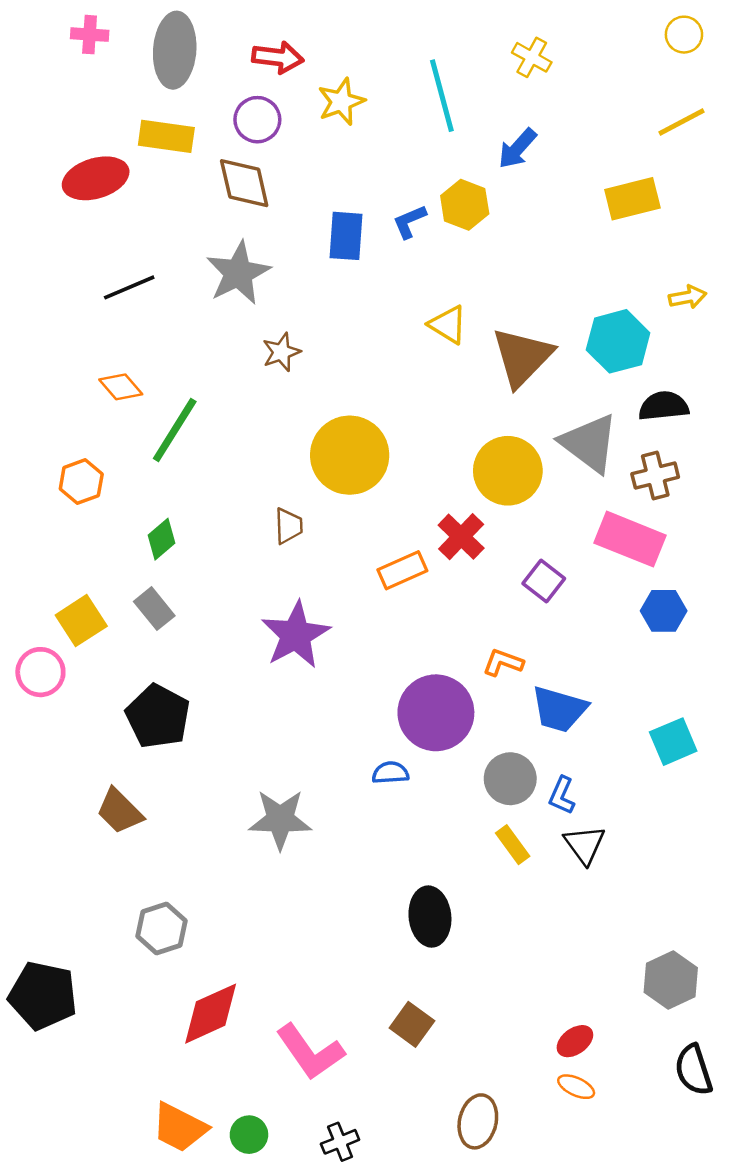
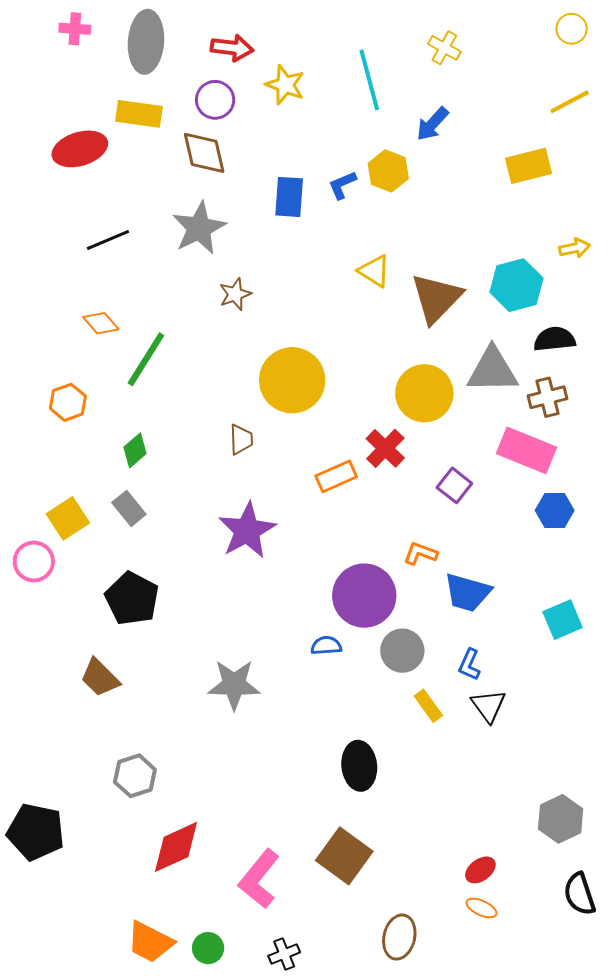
yellow star: (341, 102) -> (285, 85), turned -30
gray triangle: (589, 443) -> (492, 370), turned -38
gray circle: (510, 779) -> (402, 651), moved
brown square: (412, 1024) -> (344, 856), size x1.5
pink L-shape: (310, 1052) -> (259, 879), turned 74

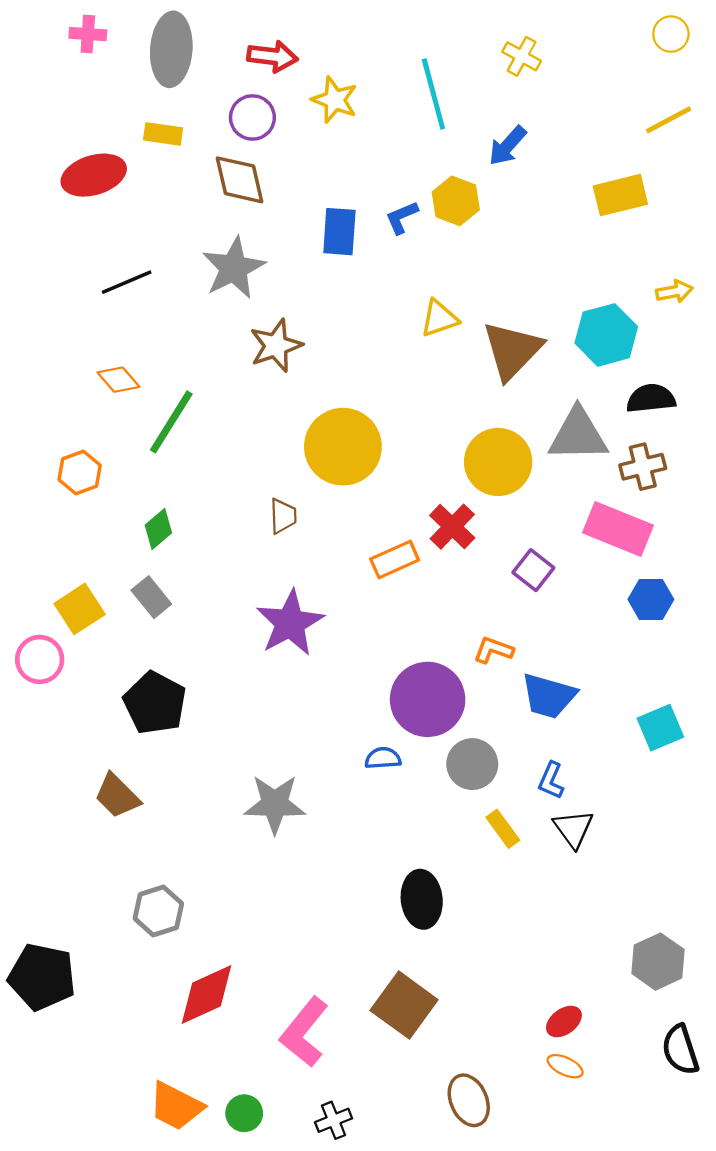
yellow rectangle: (139, 114) -> (163, 134), size x0.7
yellow triangle: (374, 271) -> (439, 319), turned -51
brown star: (235, 294) -> (276, 346), size x1.4
brown ellipse: (399, 937) -> (469, 1100), turned -36

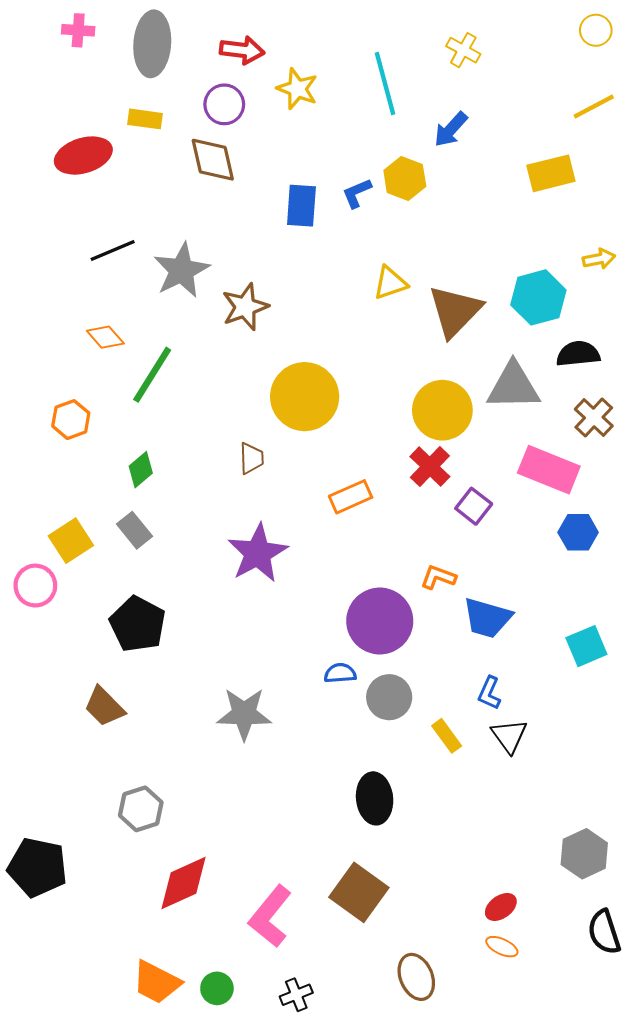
gray star: (234, 268) -> (181, 270), moved
brown cross: (643, 467) -> (594, 417), moved, turned -33
red cross: (452, 527) -> (430, 467), moved
gray circle: (472, 764) -> (389, 697), moved

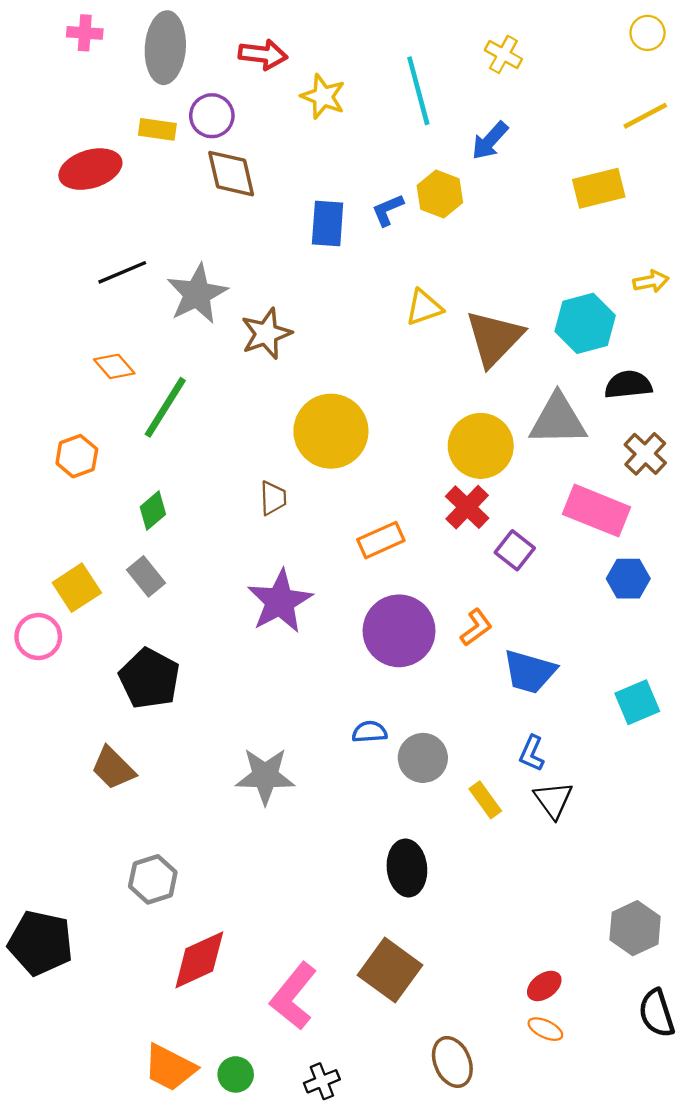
purple circle: (224, 104) -> (212, 116), moved
orange L-shape: (438, 577) -> (476, 627), turned 124
purple circle: (380, 621) -> (399, 631), moved

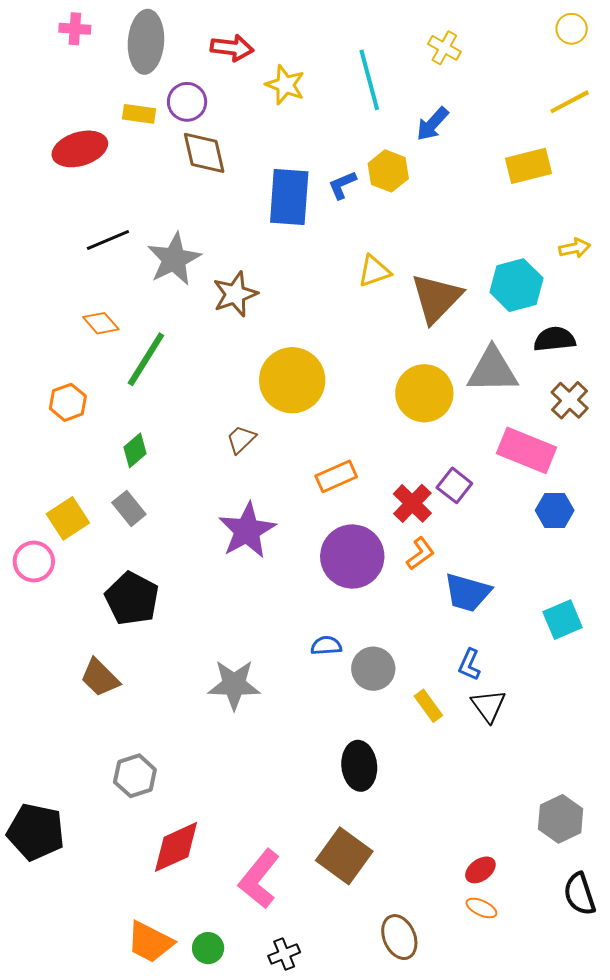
blue rectangle: (328, 224) -> (289, 197), size x1.4
brown trapezoid: (273, 498) -> (241, 439), turned -132
red cross: (467, 507) -> (412, 503), moved

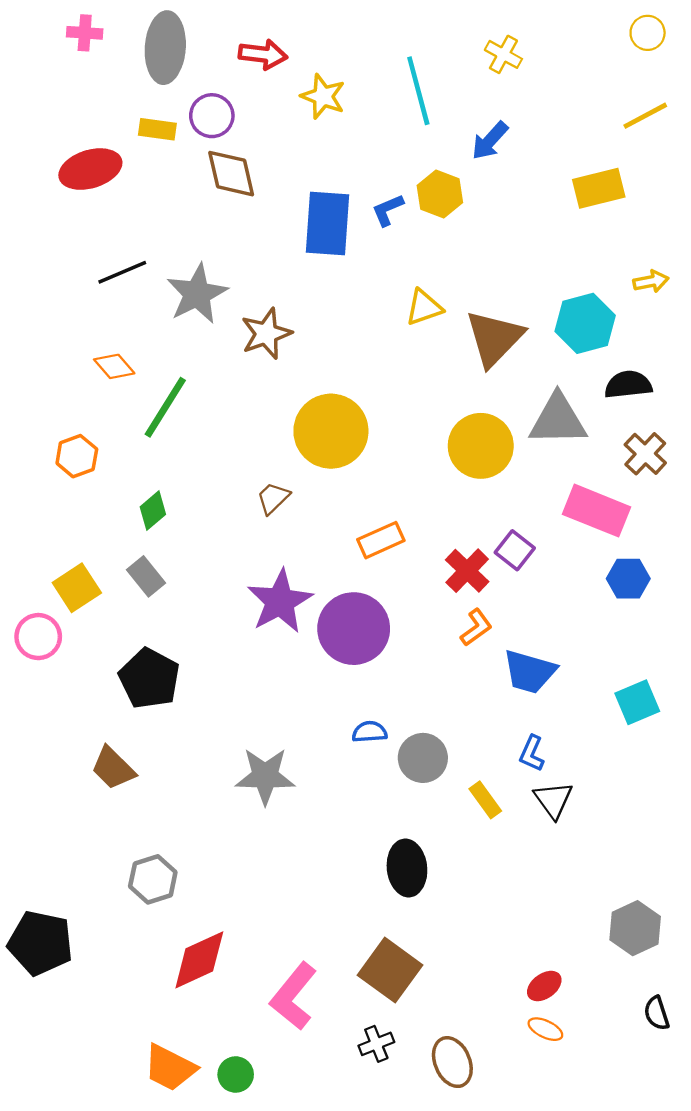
purple circle: (352, 556) -> (354, 629), moved
black semicircle: (580, 894) -> (657, 1013), size x0.7
black cross: (284, 954) -> (376, 1044), moved

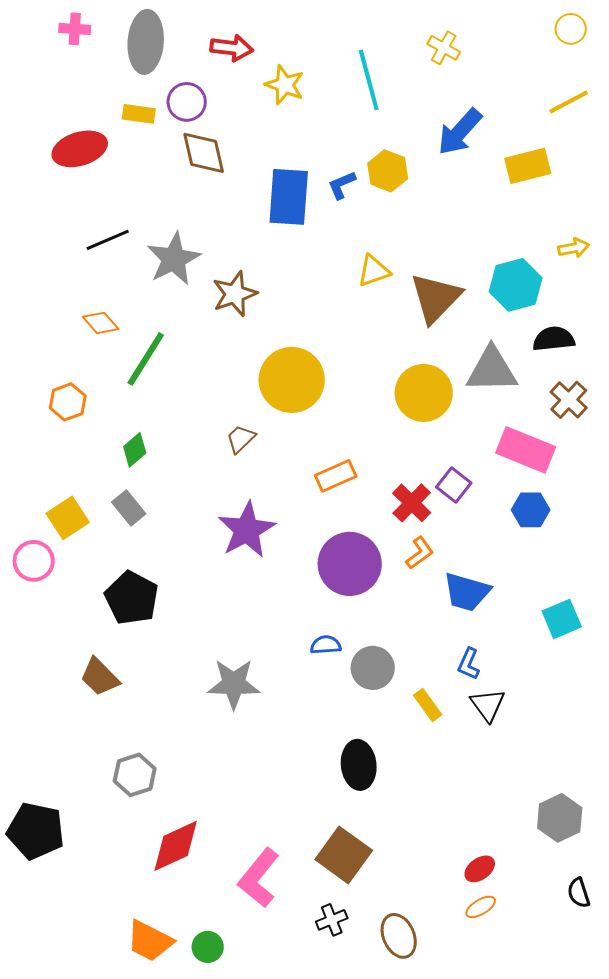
blue arrow: (490, 141) -> (460, 132), moved, size x1.4
blue hexagon: (628, 579) -> (531, 510), moved
purple circle: (354, 629) -> (350, 564), moved
orange ellipse: (545, 1029) -> (481, 907), turned -56

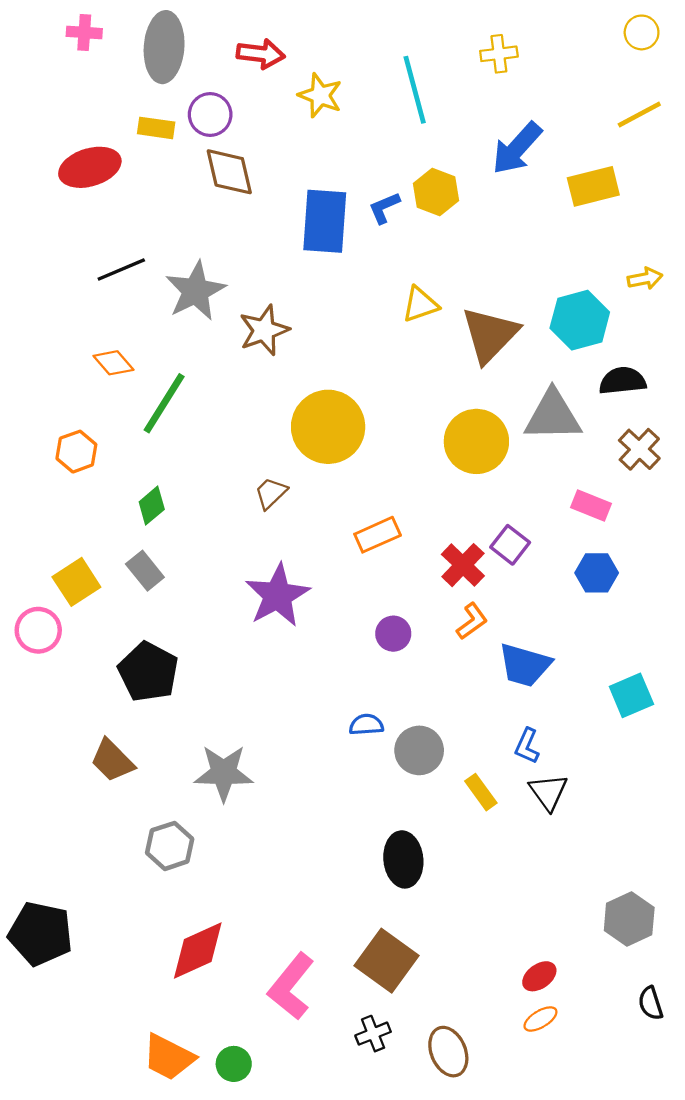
yellow cross: (444, 48) -> (499, 54), turned -36
pink rectangle: (526, 450) -> (591, 506), size x0.6
purple circle: (350, 564) -> (393, 634), size x0.5
gray star: (234, 684) -> (224, 773), moved
gray hexagon: (135, 775) -> (170, 846), moved

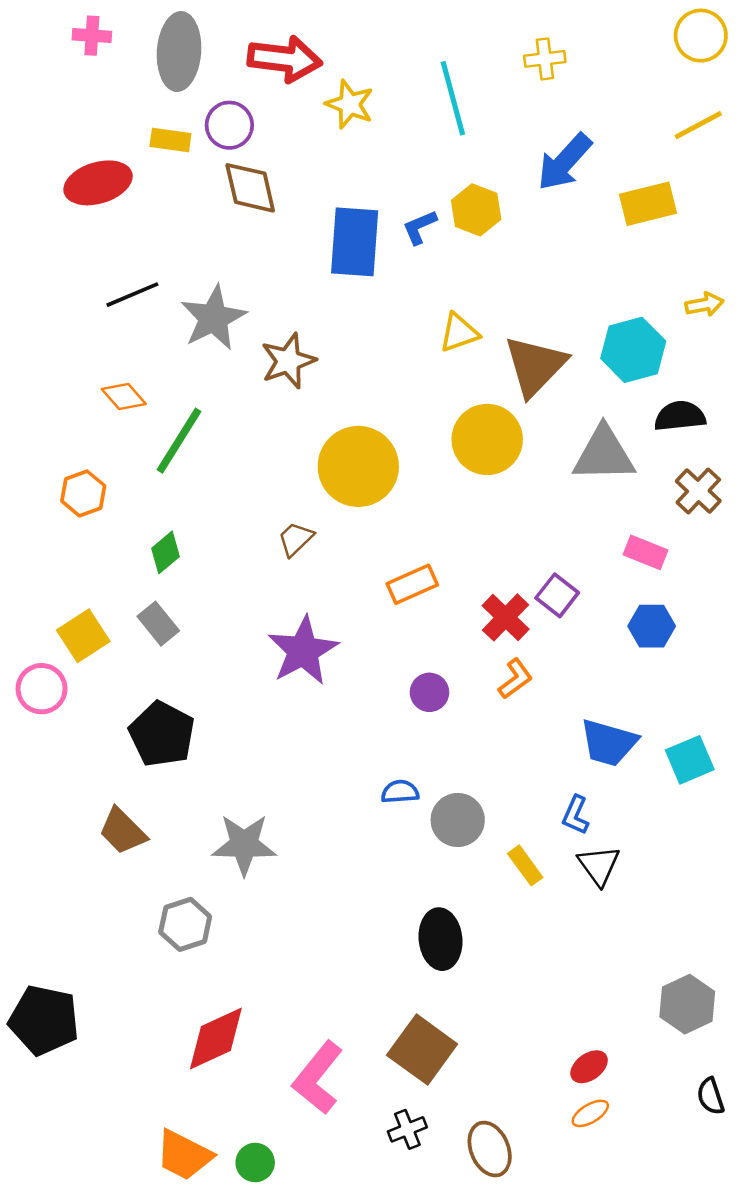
yellow circle: (642, 32) -> (701, 36), size x1.4
red arrow: (261, 54) -> (285, 59), size x1.4
yellow circle: (476, 441) -> (487, 439), moved
blue trapezoid: (525, 665) -> (609, 743), moved

